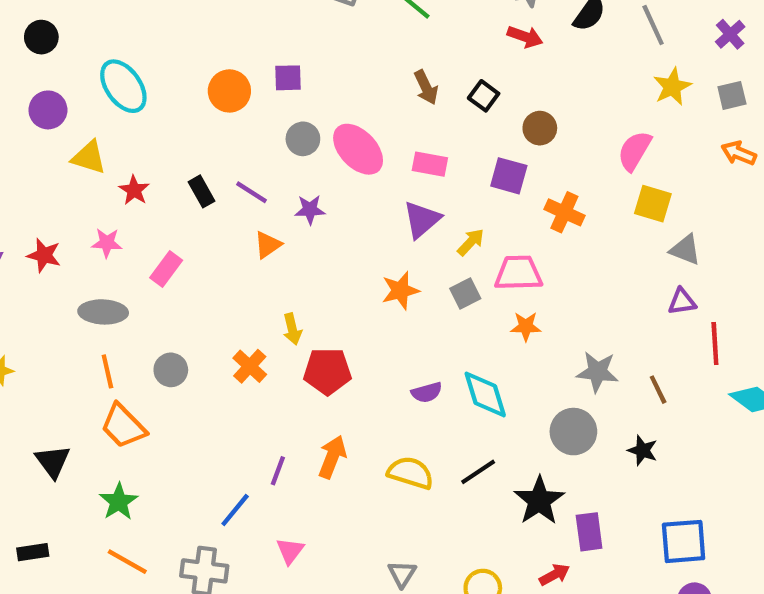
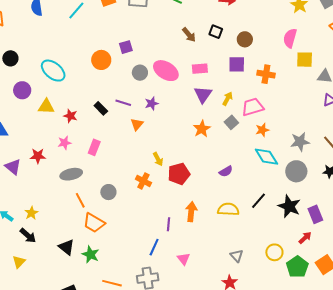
cyan diamond: (485, 395) -> (266, 157), moved
green star: (119, 502) -> (91, 254), moved

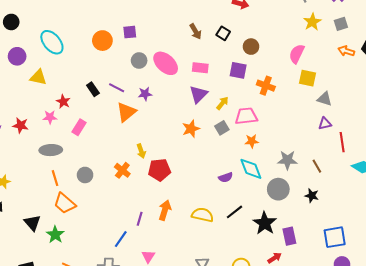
red star: (70, 116) -> (63, 102), moved
orange triangle: (137, 124) -> (126, 112), size x1.5
purple semicircle: (226, 171) -> (226, 177), moved

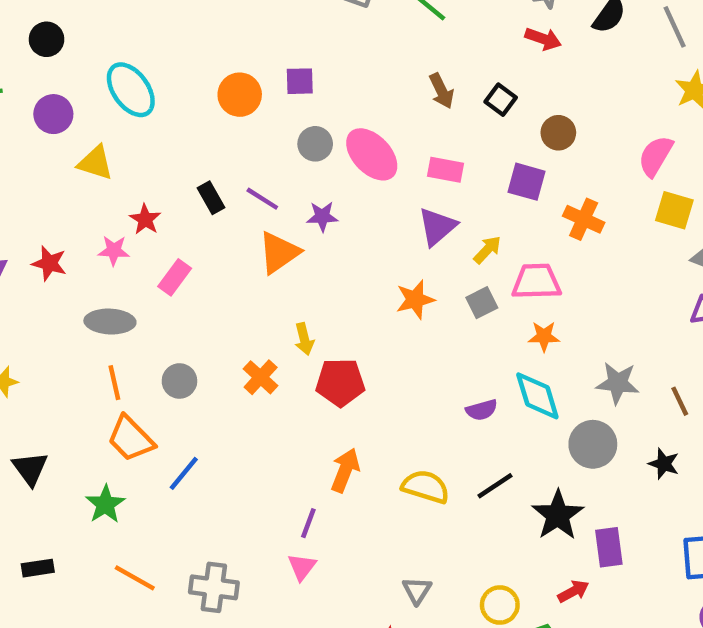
purple line: (140, 219) -> (308, 523), moved
black triangle: (32, 223) -> (30, 469), moved
blue line: (121, 239) -> (184, 473), moved

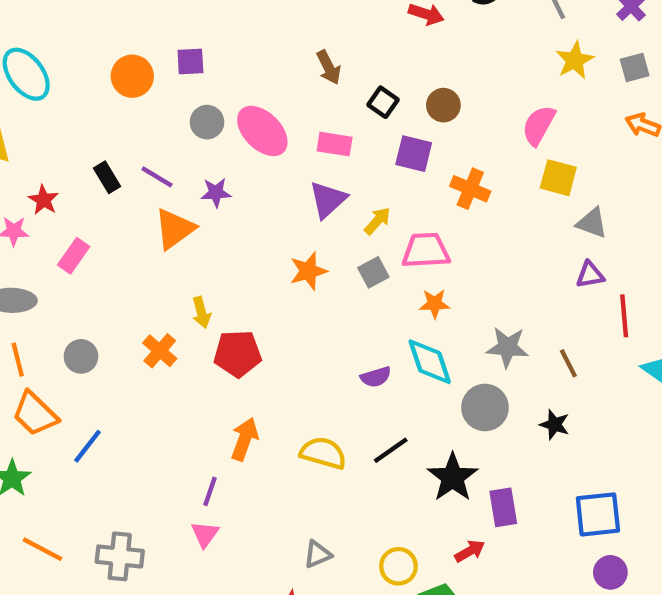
black square: (501, 100) -> (383, 102), moved
gray triangle: (417, 591) -> (317, 554), turned 36

